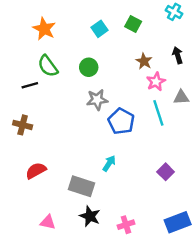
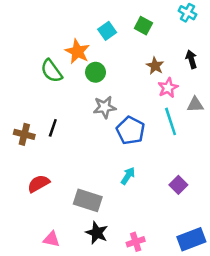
orange star: (44, 29) -> (77, 52), moved
black line: (30, 85) -> (53, 128), moved, turned -56
cyan arrow: (109, 163) -> (128, 176), moved

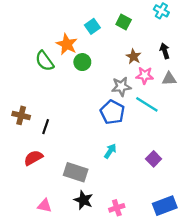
pink star: (168, 88) -> (145, 75), turned 30
gray triangle: (195, 105) -> (169, 79), moved
gray star: (105, 107) -> (121, 87), moved
cyan line: (171, 121) -> (147, 104), turned -40
black line: (53, 128) -> (46, 127), moved

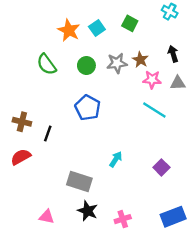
orange star: (67, 44) -> (69, 30), moved
gray star: (121, 87) -> (117, 63), moved
blue pentagon: (112, 112) -> (88, 108), moved
red semicircle: (33, 158) -> (21, 157), moved

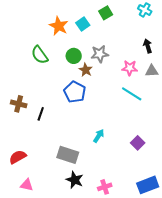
green square: (130, 23) -> (106, 13), moved, turned 32
brown star: (140, 60) -> (86, 70), moved
red semicircle: (21, 157) -> (18, 157), moved
pink triangle: (47, 217) -> (27, 185), moved

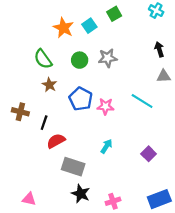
pink star: (130, 68) -> (105, 106), moved
brown star: (86, 70) -> (49, 85), moved
red semicircle: (18, 157) -> (56, 141), moved

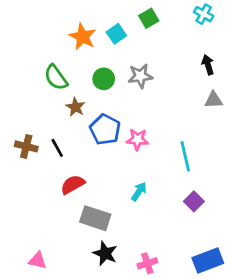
brown star: (49, 85) -> (76, 107), moved
cyan line: (142, 101) -> (185, 156), moved, turned 45
black line: (44, 123) -> (57, 148), moved, turned -48

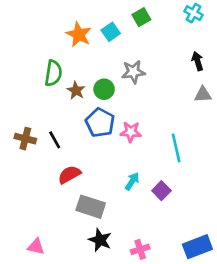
green semicircle: (56, 77) -> (53, 73), turned -135
green circle: (104, 79) -> (104, 89), moved
brown star: (76, 107) -> (76, 91), moved
purple square: (194, 201) -> (161, 191), moved

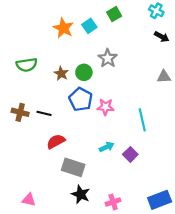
black arrow: (197, 61) -> (162, 37), moved, turned 136
gray star: (133, 72) -> (108, 58), turned -30
green semicircle: (53, 73) -> (27, 65), moved, turned 72
black line: (55, 140) -> (44, 113), turned -48
cyan arrow: (132, 181) -> (107, 147), turned 32

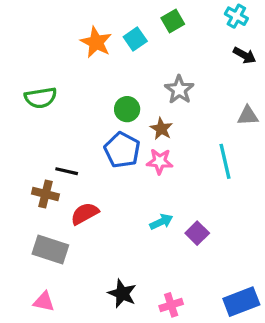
gray star: (108, 58) -> (179, 90), moved
brown star: (61, 73) -> (161, 129), moved
brown cross: (20, 112) -> (45, 194), moved
cyan line: (142, 120) -> (225, 161), moved
gray rectangle: (73, 167) -> (50, 249), moved

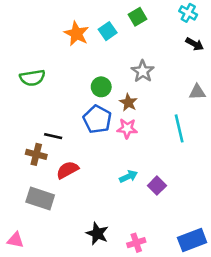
pink triangle: (44, 302) -> (15, 240), moved

